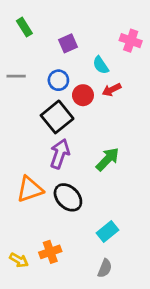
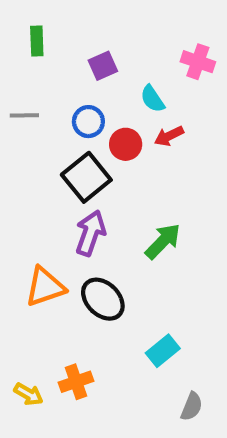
green rectangle: (24, 27) -> (37, 41), turned 30
gray semicircle: (105, 268) -> (192, 407), moved

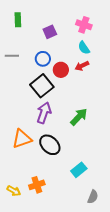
pink cross: (198, 62) -> (84, 25), moved
cyan semicircle: (152, 99) -> (84, 48), moved

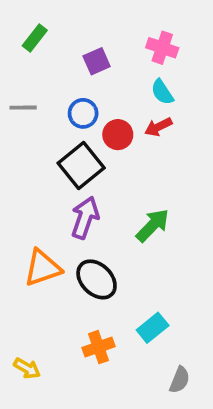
green rectangle: (18, 20) -> (35, 38), turned 40
orange cross: (37, 185) -> (98, 347), moved

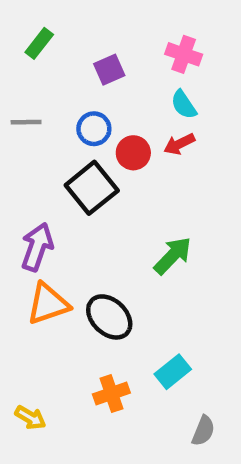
purple arrow: (85, 218) -> (37, 247), moved

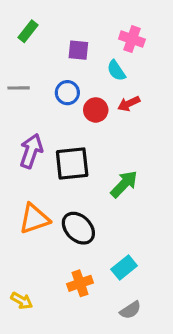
purple square: (109, 70) -> (78, 50), turned 30
cyan semicircle: (184, 105) -> (116, 71), moved
black square: (92, 188) -> (72, 164), moved, turned 33
purple arrow: (37, 247) -> (31, 151), moved
gray semicircle: (203, 431) -> (130, 310), moved, turned 35

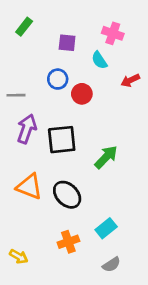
gray line: (19, 88) -> (16, 95), moved
red arrow: (129, 104) -> (130, 80), moved
orange triangle: (34, 219) -> (29, 187), turned 40

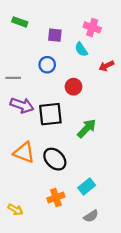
green rectangle: (24, 27) -> (20, 22), turned 72
red circle: (82, 94) -> (74, 87), moved
purple arrow: (27, 129) -> (22, 105), turned 90

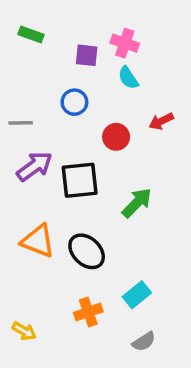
pink cross: (92, 27) -> (125, 43), moved
red arrow: (106, 66) -> (161, 121), moved
purple arrow: (22, 105) -> (35, 166), turned -55

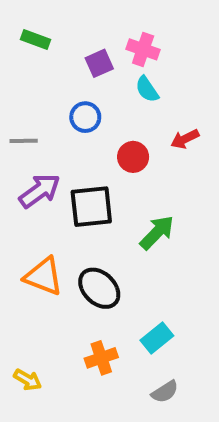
purple square: (87, 55) -> (99, 63), turned -30

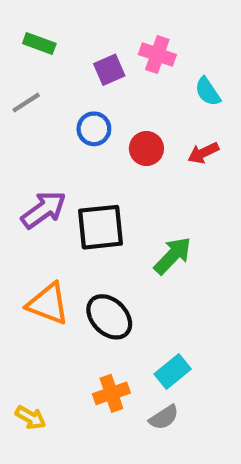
cyan semicircle: (147, 89) -> (208, 92), moved
gray line: (24, 141) -> (26, 103), moved, turned -32
red circle: (133, 157) -> (146, 148), moved
gray semicircle: (165, 392) -> (164, 417), moved

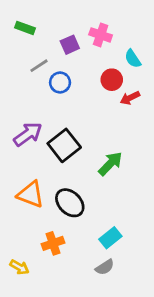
gray line: (26, 103) -> (39, 66), moved
red circle: (146, 148) -> (112, 80), moved
black square: (100, 227) -> (64, 145), turned -32
orange cross: (111, 393) -> (53, 243), moved

